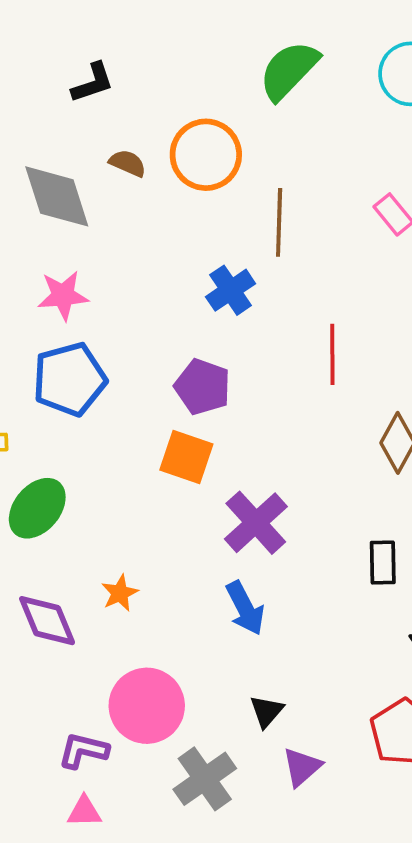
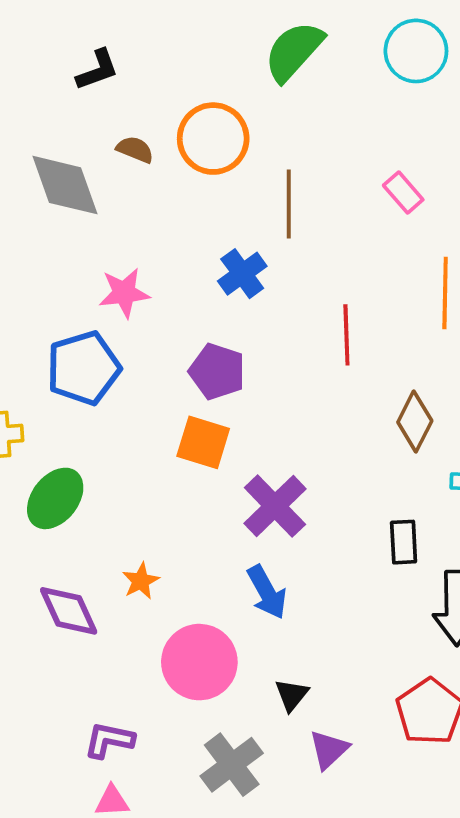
pink star: (63, 295) -> (124, 293), moved
pink circle: (147, 706) -> (199, 662), moved

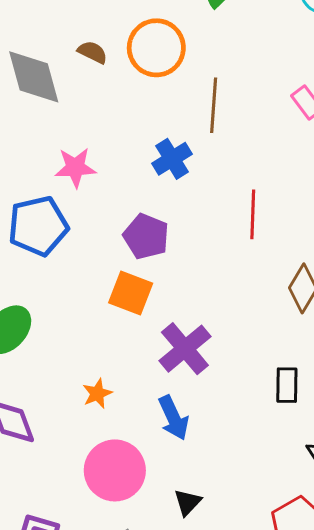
orange star: (141, 581) -> (97, 394), moved

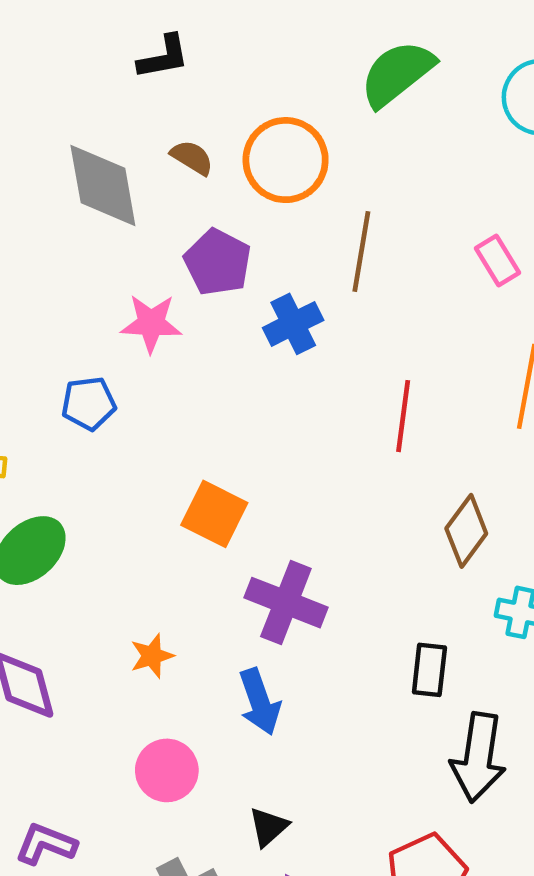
blue pentagon: (38, 226) -> (89, 403), size x0.6
purple pentagon: (146, 236) -> (218, 262), moved
purple cross: (185, 349) -> (286, 603), turned -34
pink circle: (115, 470) -> (167, 770), size x0.7

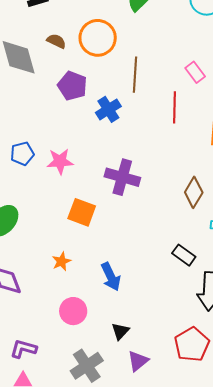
pink star: (151, 323) -> (60, 161), moved
red line: (403, 416) -> (175, 107), moved
orange square: (214, 514) -> (82, 212), moved
purple cross: (286, 603) -> (122, 177), moved
black rectangle: (429, 670) -> (184, 255), turned -55

